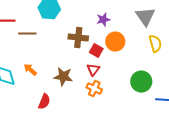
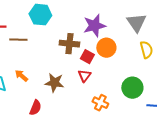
purple star: (103, 20) -> (94, 26), size x1.6
orange cross: (94, 89) -> (100, 103), moved

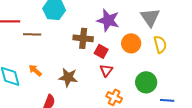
purple star: (94, 26) -> (108, 20), turned 30
orange circle: (106, 48) -> (131, 43), moved
red triangle: (84, 76) -> (106, 70), moved

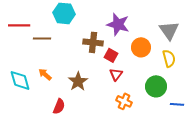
gray triangle: (150, 17) -> (169, 30), moved
yellow semicircle: (160, 44) -> (169, 58), moved
brown star: (68, 77) -> (78, 81), turned 30

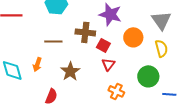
brown line: (42, 38) -> (53, 41), moved
orange arrow: (45, 74) -> (37, 64), turned -112

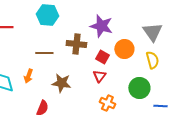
red square: (103, 45) -> (102, 57), moved
brown star: (70, 71) -> (61, 83), turned -30

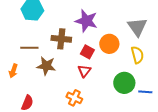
brown star: (61, 83) -> (46, 66), moved
orange cross: (107, 103) -> (74, 98), moved
blue line: (160, 106) -> (145, 92), moved

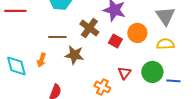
brown cross: (61, 39) -> (89, 28), turned 30
yellow semicircle: (137, 55) -> (165, 44), turned -78
red triangle: (84, 71) -> (124, 73), moved

